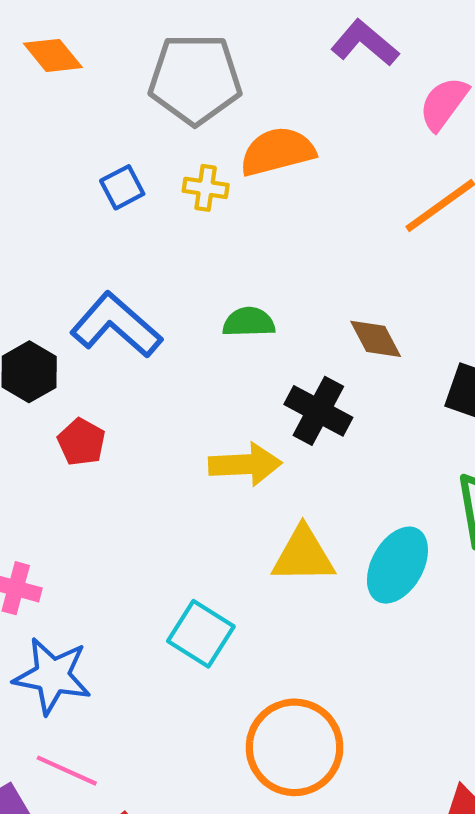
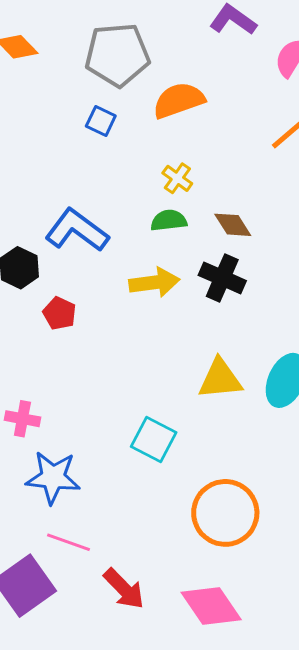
blue square: (122, 187) -> (101, 121), moved, turned -32
yellow cross: (206, 188) -> (177, 178), moved, turned 32
brown diamond: (376, 339) -> (233, 225), moved
yellow arrow: (245, 464) -> (154, 283), moved

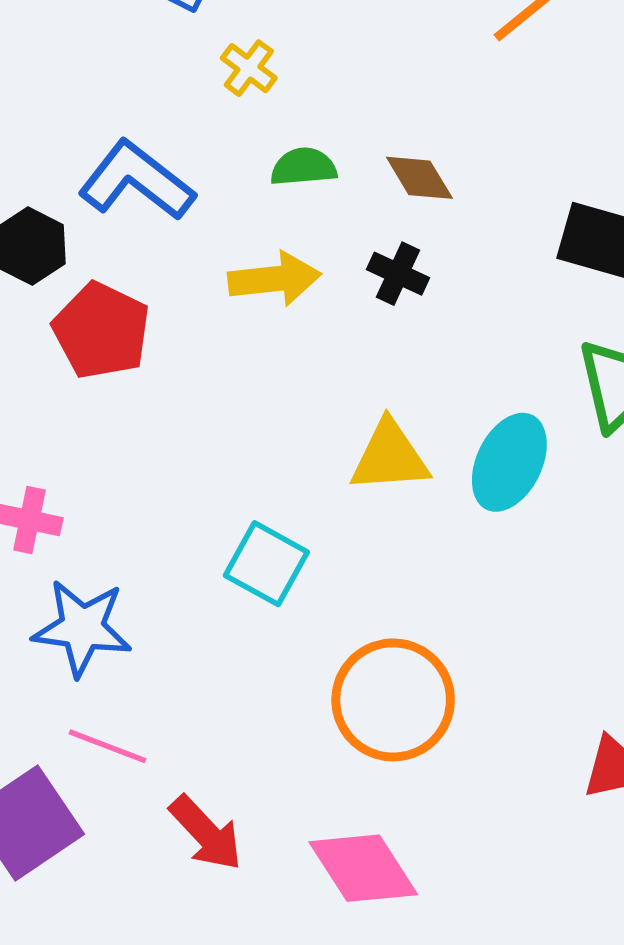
yellow cross: (177, 178) -> (249, 68), moved
black cross: (222, 278) -> (398, 274), size x0.7
red pentagon: (60, 313) -> (101, 331), size x1.6

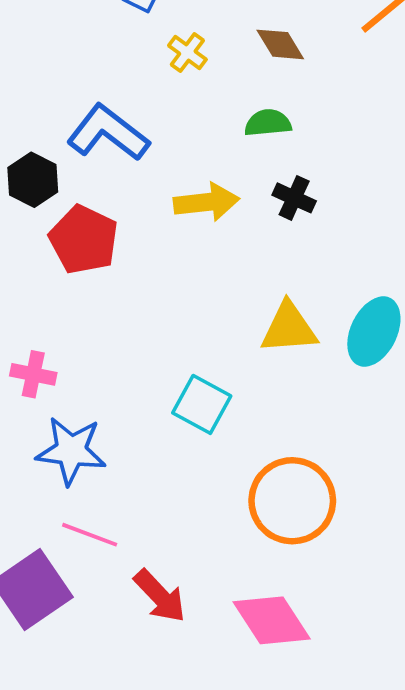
green semicircle: (304, 167) -> (268, 123), moved
brown diamond: (419, 178) -> (280, 44), moved

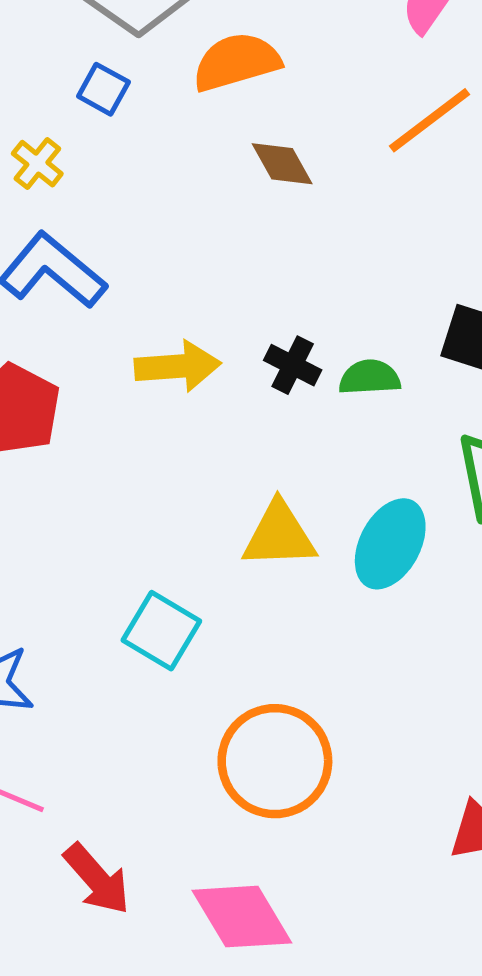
yellow cross: (187, 53) -> (37, 164), moved
green semicircle: (268, 123) -> (370, 377), moved

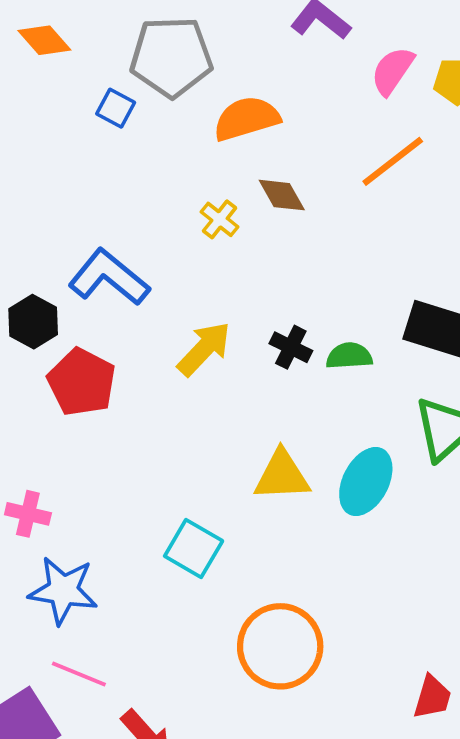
blue square: (103, 89) -> (116, 108), moved
yellow cross: (37, 164) -> (220, 219), moved
yellow arrow: (178, 366) -> (204, 349), turned -42

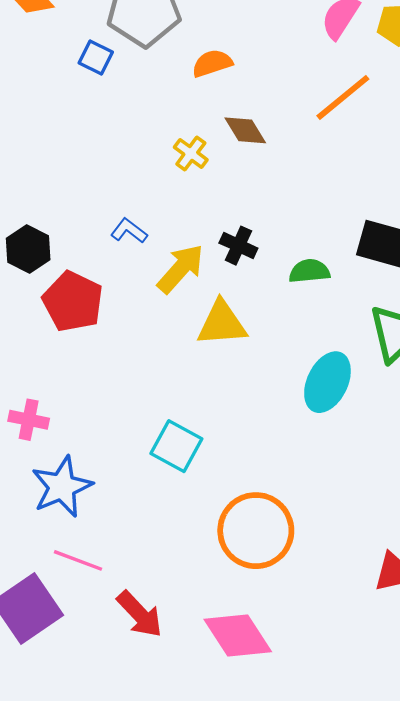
orange semicircle: (247, 118) -> (212, 63), size x0.7
blue L-shape: (109, 277) -> (129, 231), moved, size x0.5
black cross: (291, 347) -> (238, 246), moved
yellow triangle: (282, 476) -> (222, 323), moved
blue star: (63, 590) -> (62, 487), turned -30

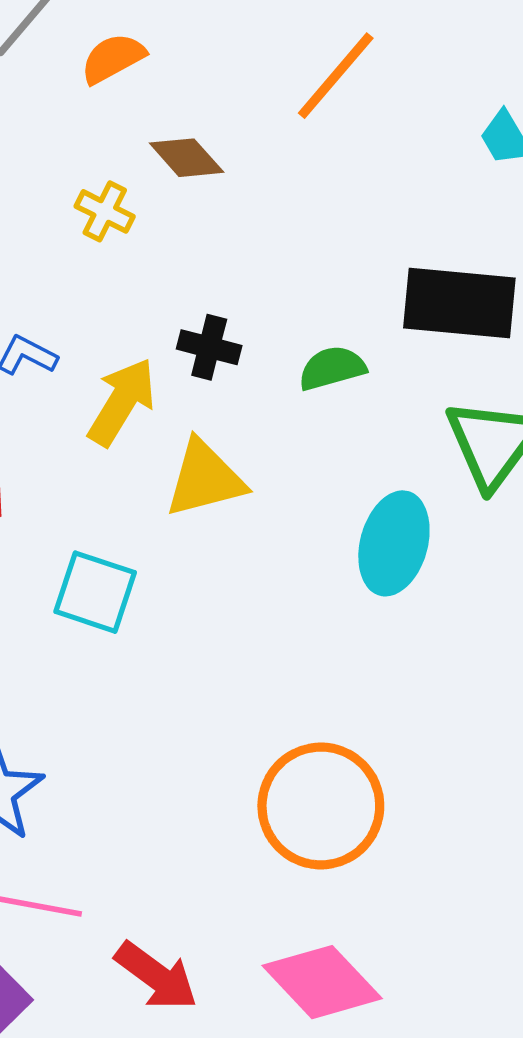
cyan square: (176, 446) -> (95, 592), moved

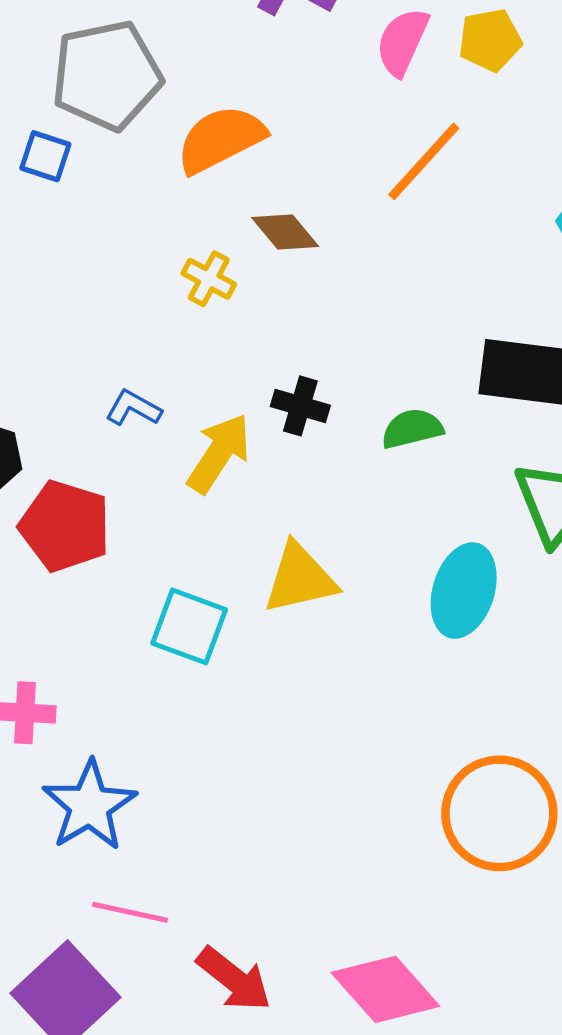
orange semicircle: (113, 58) -> (221, 139), size x1.5
yellow triangle: (205, 479) -> (300, 578), moved
orange circle: (321, 806) -> (499, 813), moved

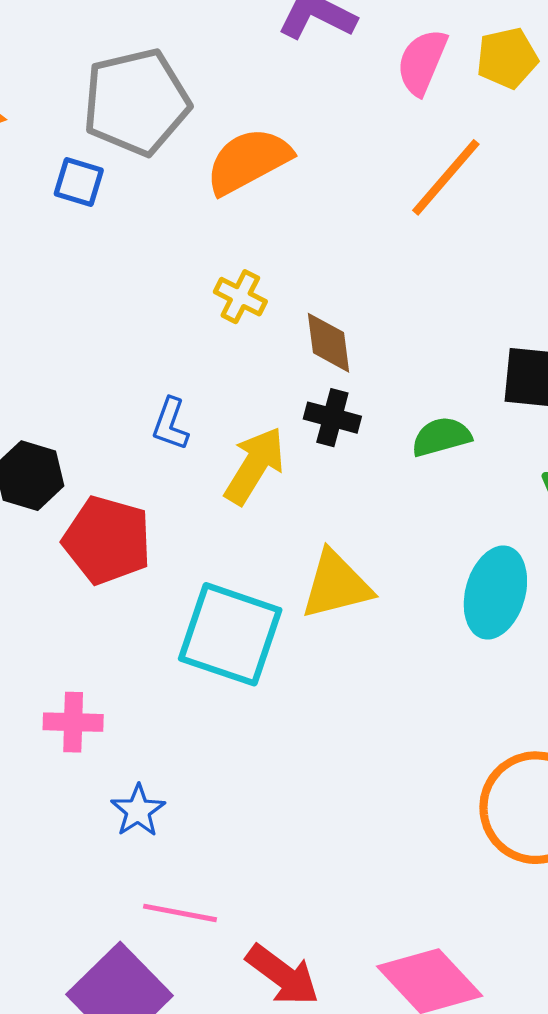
brown diamond: (285, 232) -> (329, 343), moved, turned 34
blue L-shape: (133, 408) -> (170, 424), turned -98
cyan square: (189, 626) -> (230, 634), size x1.4
blue star: (89, 806) -> (138, 811), size x0.6

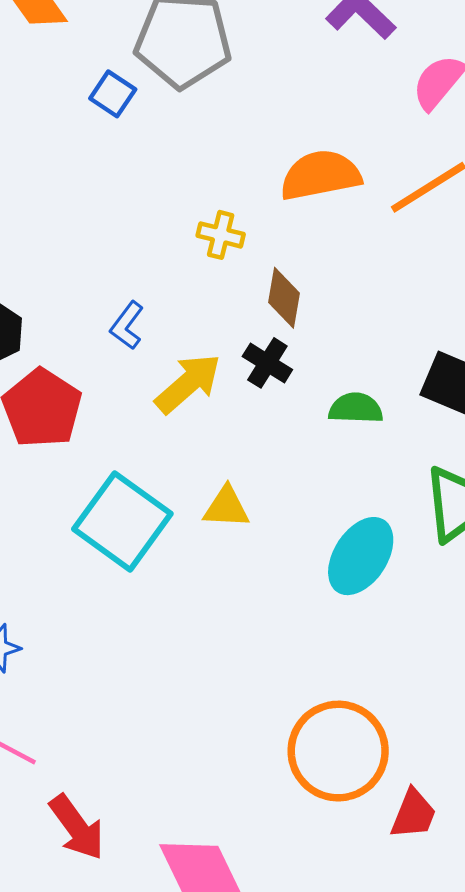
orange semicircle: (248, 161) -> (320, 175), moved
yellow cross: (240, 297) -> (221, 235), turned -30
yellow triangle: (336, 585) -> (226, 507), size x0.7

